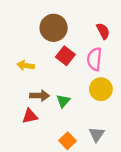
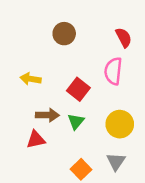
brown circle: (54, 28) -> (64, 34), size x0.7
red square: (65, 56) -> (78, 89), moved
yellow circle: (101, 89) -> (120, 124), moved

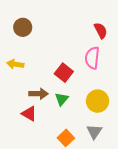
brown circle: (64, 34) -> (23, 27), moved
yellow arrow: (31, 79) -> (15, 64), moved
red triangle: (36, 140) -> (29, 114), turned 42

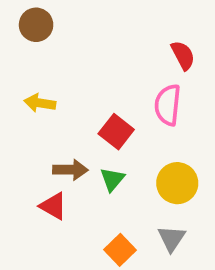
brown circle: (23, 27) -> (36, 25), moved
yellow arrow: (15, 64) -> (40, 103), moved

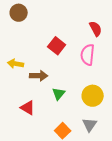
yellow arrow: (40, 103) -> (16, 64), moved
red square: (116, 132) -> (57, 46), moved
brown arrow: (70, 170) -> (39, 76), moved

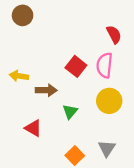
red square: (57, 46) -> (76, 66), moved
yellow circle: (93, 96) -> (109, 101), moved

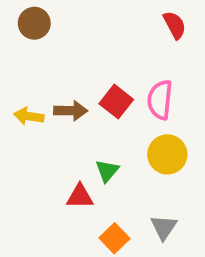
red semicircle: (114, 34) -> (175, 25), moved
brown arrow: (46, 90) -> (71, 111), moved
red triangle: (33, 128) -> (80, 196), moved, turned -30

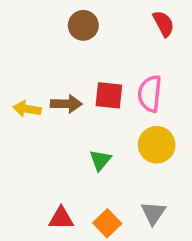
brown circle: (34, 23) -> (83, 25), moved
red square: (116, 102) -> (109, 95), turned -32
red triangle: (80, 196) -> (61, 218), moved

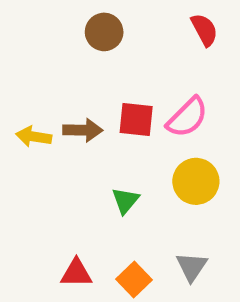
pink semicircle: (150, 94) -> (187, 117), turned -141

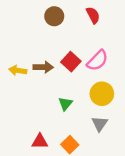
red semicircle: (204, 30) -> (93, 15), moved
red square: (136, 119) -> (71, 62), turned 36
gray triangle: (192, 267) -> (100, 124), moved

